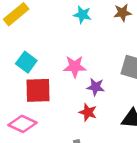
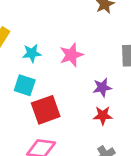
cyan star: (82, 15) -> (32, 53), moved
pink star: (75, 67) -> (71, 55), moved

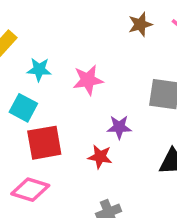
red star: (103, 115) -> (100, 157), moved

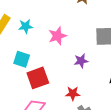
cyan star: (39, 70) -> (26, 26), moved
red star: (100, 157) -> (73, 93), moved

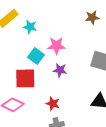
cyan square: (22, 59) -> (36, 56), moved
purple star: (81, 61) -> (60, 70), moved

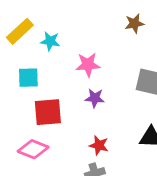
cyan square: (36, 56) -> (28, 78), moved, turned -35
red star: (53, 104) -> (99, 145), moved

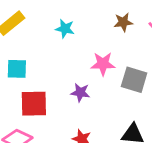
cyan star: (50, 41) -> (65, 29), moved
pink star: (88, 65) -> (103, 64), moved

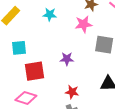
pink star: (103, 64) -> (84, 24), moved

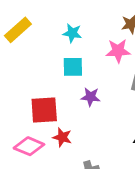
cyan square: (19, 48) -> (73, 67), moved
red star: (72, 92) -> (62, 137), moved

